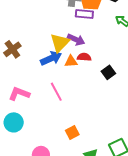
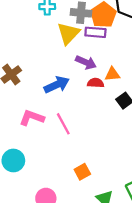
yellow triangle: (60, 43) -> (68, 33), moved
orange triangle: (71, 61) -> (112, 74), moved
pink L-shape: (19, 94) -> (32, 118), moved

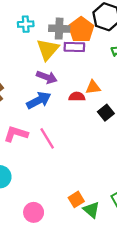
purple arrow: (86, 62) -> (47, 77), moved
orange square: (82, 172) -> (76, 199), moved

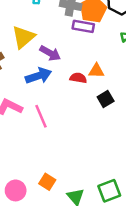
yellow triangle: (48, 49) -> (23, 37), moved
orange square: (76, 199) -> (47, 182), moved, turned -35

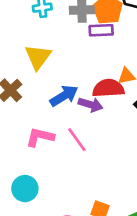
purple arrow: (50, 53) -> (91, 105), moved
red semicircle: (78, 78) -> (108, 88), size x1.6

